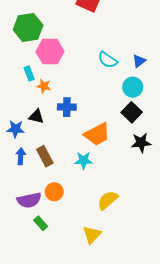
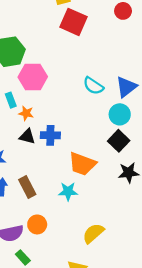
blue triangle: (139, 61) -> (126, 87), size x1.5
black triangle: (36, 116) -> (27, 136), moved
orange trapezoid: (97, 134) -> (82, 164), turned 48

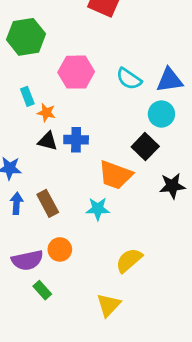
pink hexagon: (33, 77) -> (76, 72), moved
blue triangle: (126, 87) -> (170, 80), turned 30
black square: (119, 141) -> (145, 147), moved

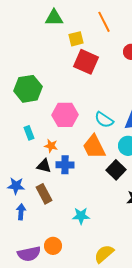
orange star: (46, 113) -> (51, 146), moved
orange trapezoid: (115, 175) -> (94, 147), moved, turned 44
brown rectangle: (48, 203) -> (44, 194), moved

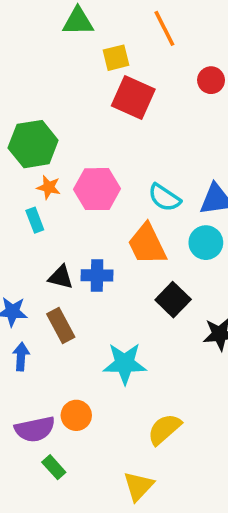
orange star: (51, 146) -> (49, 187), moved
black square: (116, 170) -> (173, 300), moved
cyan star: (81, 216) -> (125, 364), size x1.4

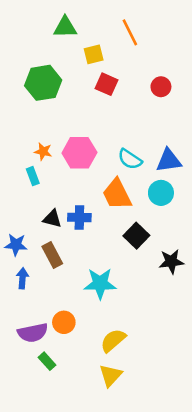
red circle: (211, 80) -> (161, 87), moved
red square: (133, 97) -> (107, 84), size x0.7
green hexagon: (33, 144) -> (43, 83), moved
yellow semicircle: (164, 429) -> (113, 340), moved

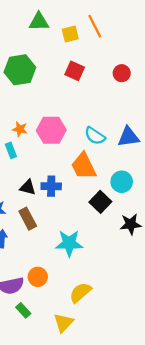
yellow square: (94, 54) -> (70, 34), moved
cyan circle: (161, 193) -> (122, 182), moved
yellow triangle: (110, 375) -> (63, 323), moved

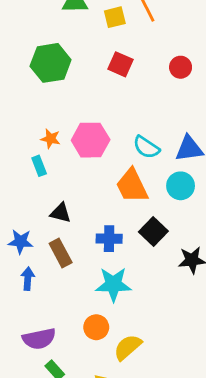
cyan circle: (122, 182) -> (181, 186), moved
blue cross: (51, 186) -> (109, 239), moved
orange circle: (38, 277) -> (96, 327), moved

